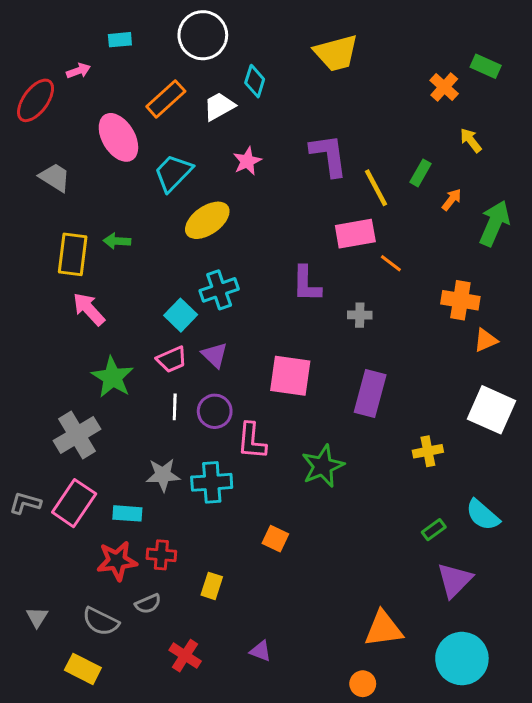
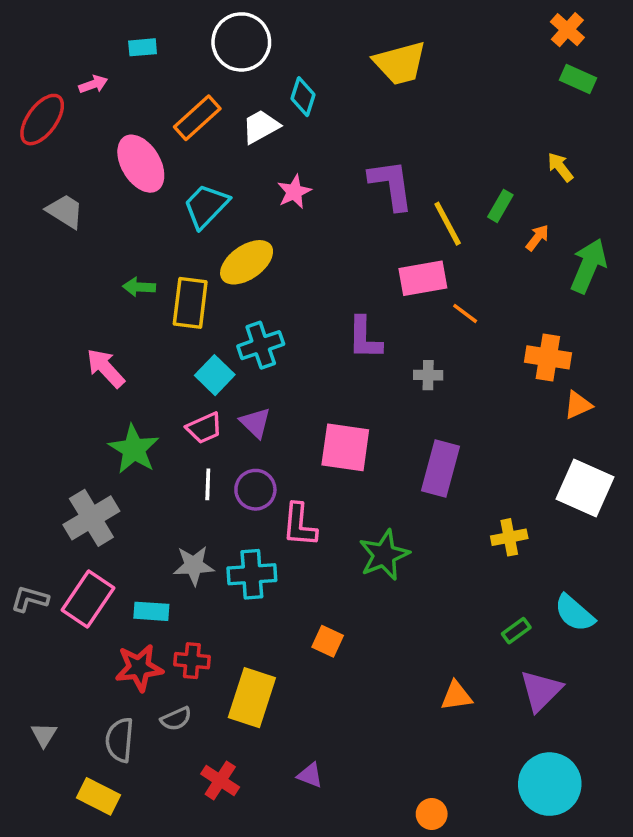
orange cross: (444, 87) -> (567, 30), moved
yellow rectangle: (73, 254) -> (190, 303), moved
yellow rectangle: (212, 586) -> (252, 698), size x1.8
gray semicircle: (101, 622) -> (120, 740), turned 69
orange triangle: (383, 629) -> (456, 696), moved, size x0.7

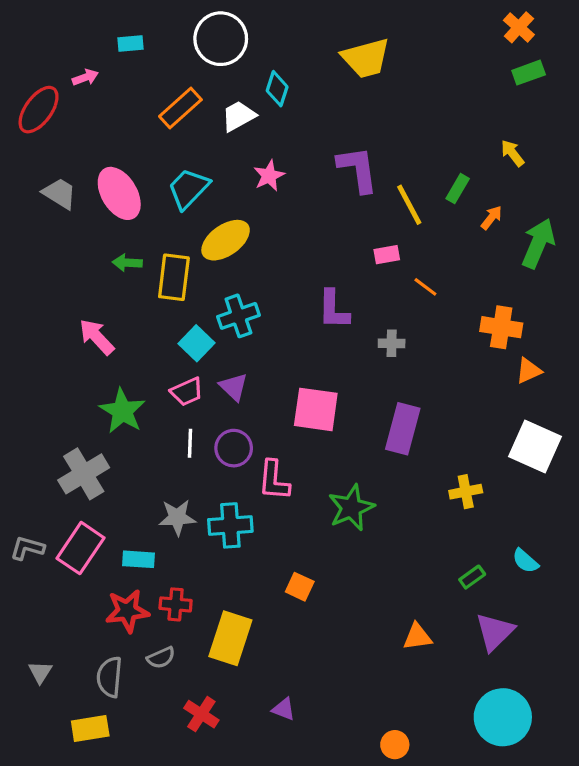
green rectangle: (578, 79) -> (529, 73), turned -44
pink ellipse: (141, 164) -> (119, 193), moved
pink rectangle: (423, 278) -> (387, 255), size x0.6
cyan semicircle: (574, 613) -> (525, 561), size x0.7
yellow rectangle: (99, 796) -> (90, 729), turned -36

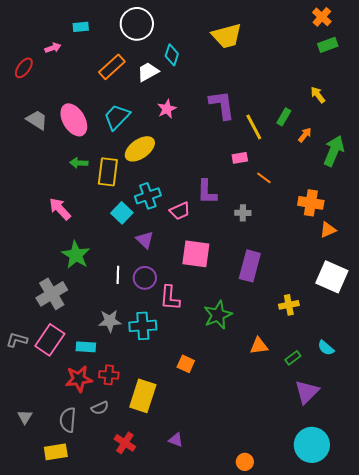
red ellipse: (39, 110) -> (24, 68), size x0.7
pink trapezoid: (187, 392) -> (180, 211), moved
orange triangle: (417, 637) -> (259, 346), moved

